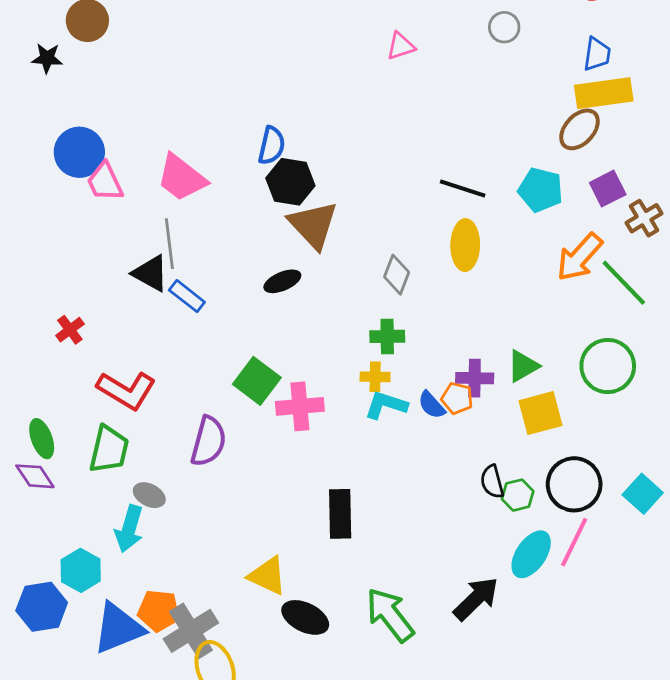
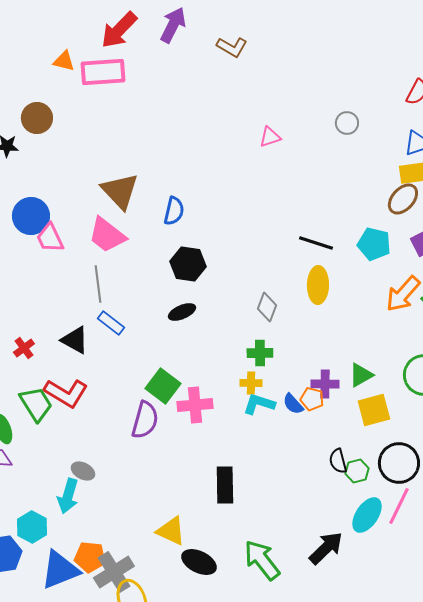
black hexagon: (290, 182) -> (188, 264), moved
brown triangle: (313, 225) -> (120, 191), moved
black triangle: (151, 273) -> (75, 340), moved
purple semicircle: (208, 441) -> (145, 420), moved
green trapezoid: (109, 449) -> (36, 404), moved, turned -45

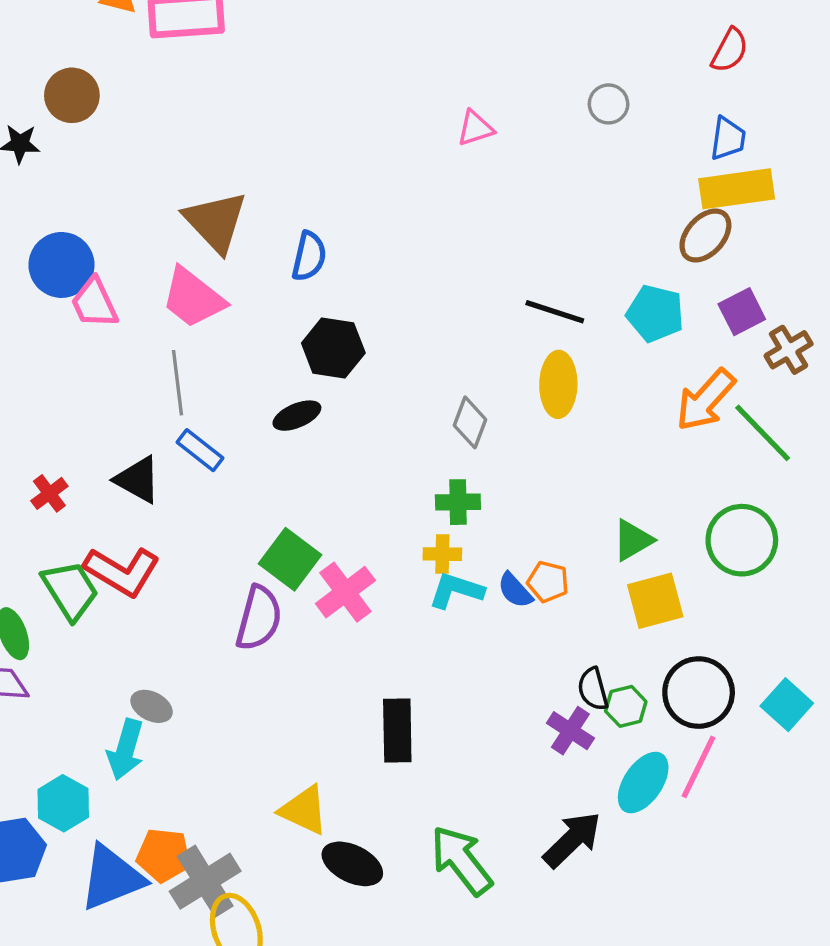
black ellipse: (182, 312) -> (297, 416), moved
purple cross: (325, 384) -> (570, 731), moved, turned 32
pink cross: (195, 405) -> (345, 592), turned -32

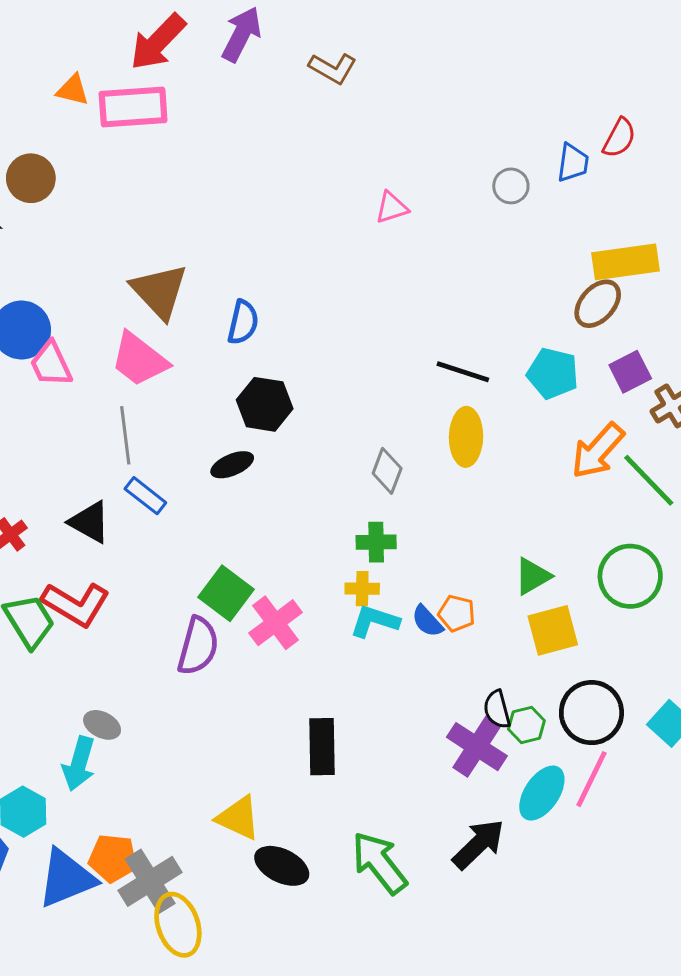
blue trapezoid: (728, 139) -> (573, 163), moved
purple cross: (570, 731) -> (477, 747), size x1.4

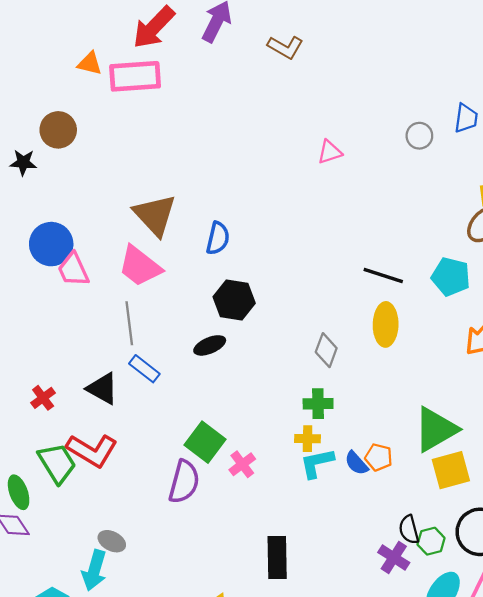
green triangle: (533, 576) -> (436, 429), size x1.6
cyan L-shape: (375, 621) -> (317, 463), turned -30
pink cross: (276, 623) -> (242, 464), size x0.7
purple cross: (477, 747) -> (394, 558), size x0.7

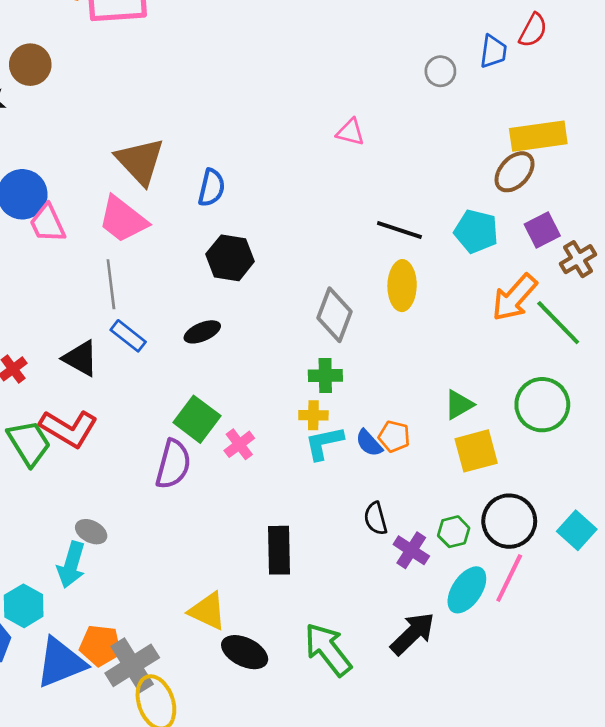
pink triangle: (330, 152) -> (350, 132), moved, turned 32
black ellipse: (210, 345) -> (202, 332), moved
gray diamond: (326, 350) -> (335, 315), size x1.4
green triangle: (436, 429) -> (459, 405), size x0.6
black semicircle: (409, 530) -> (376, 518), moved

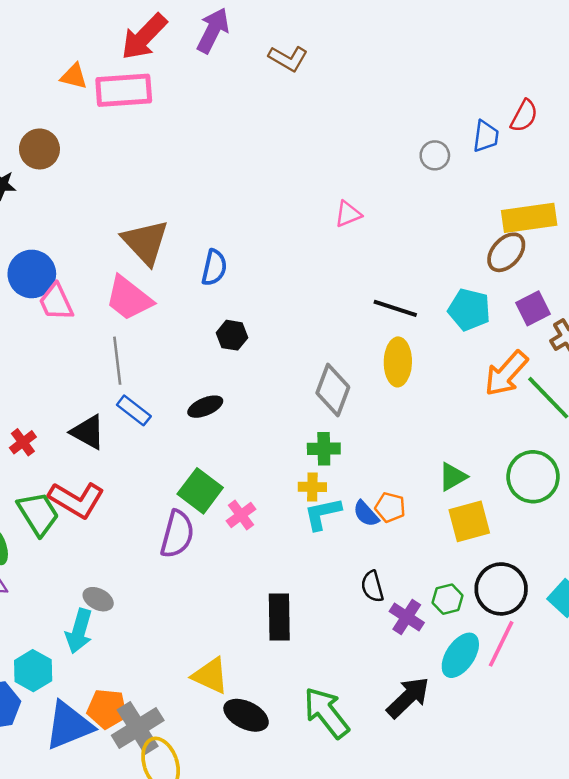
pink triangle: (350, 132) -> (348, 214), turned -36
black hexagon: (230, 258) -> (232, 335), size x0.7

